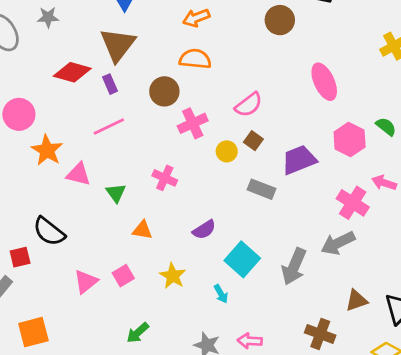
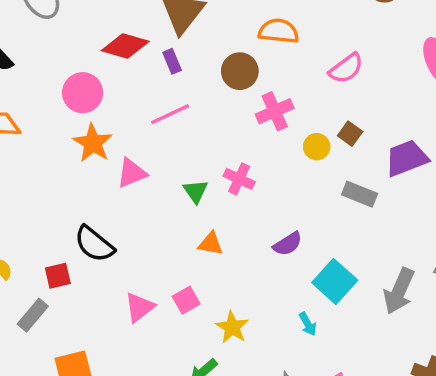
pink semicircle: (249, 105) -> (346, 68), moved
pink circle: (19, 114) -> (83, 93), moved
pink triangle: (78, 174) -> (132, 173), turned -36
green triangle: (116, 193) -> (195, 191), moved
yellow star: (173, 276) -> (232, 327), moved

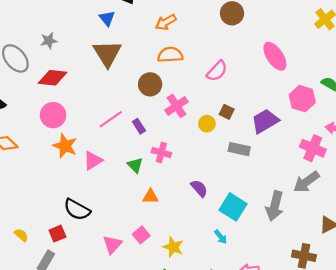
red diamond: (125, 46) -> (53, 78), moved
purple rectangle: (172, 61) -> (139, 126), moved
purple semicircle: (288, 244) -> (199, 188), turned -90

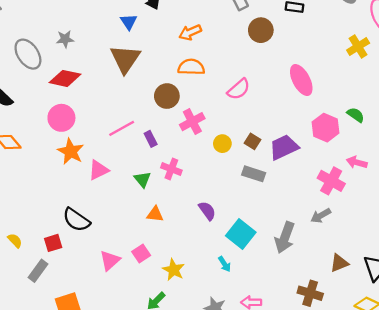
brown square: (227, 112) -> (253, 141), moved
gray arrow: (306, 182) -> (321, 216), size x0.7

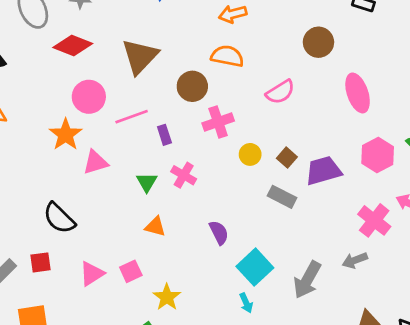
brown circle: (261, 30) -> (318, 42), moved
brown triangle: (125, 59) -> (140, 56), moved
pink circle: (61, 118) -> (89, 97), moved
red square: (53, 243) -> (41, 262), moved
cyan arrow: (224, 264) -> (246, 303), moved

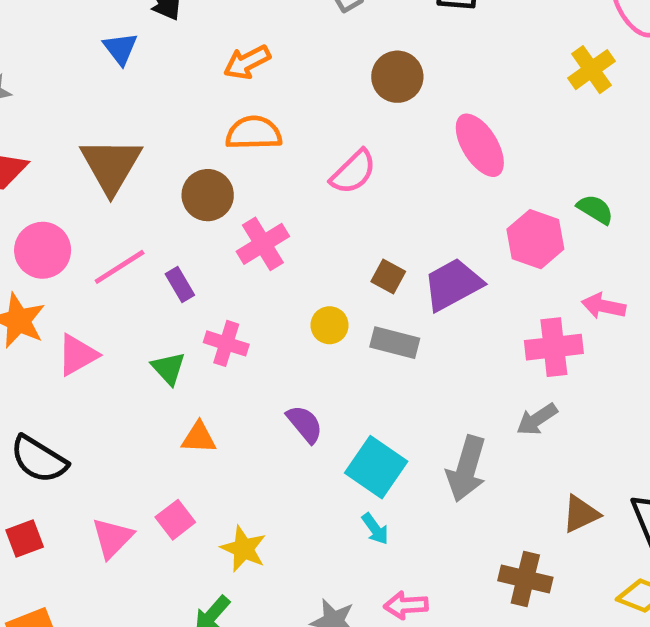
yellow circle: (250, 154) -> (330, 325), moved
pink cross: (374, 220) -> (554, 347), turned -32

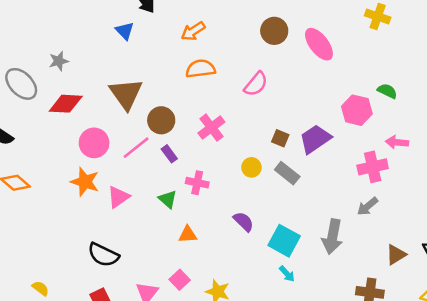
yellow cross: (591, 70) -> (378, 17), turned -30
pink ellipse: (480, 145) -> (319, 44), moved
brown circle: (208, 195) -> (161, 120), moved
gray rectangle: (395, 343) -> (287, 173), turned 30

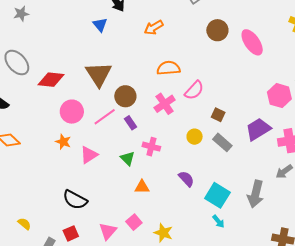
gray star: (59, 61) -> (21, 14), moved
orange semicircle: (200, 69) -> (168, 68), moved
pink semicircle: (256, 84) -> (194, 90), moved
purple trapezoid: (315, 139) -> (258, 129), moved
orange star: (85, 182) -> (63, 142), size x0.7

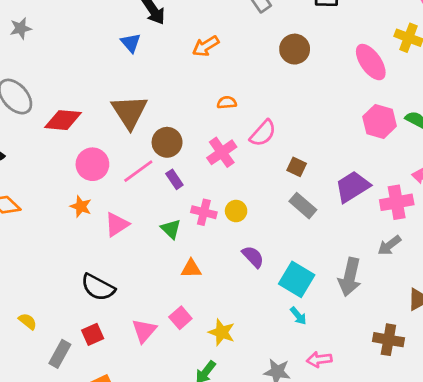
pink ellipse: (252, 42) -> (371, 62), moved
orange semicircle: (168, 68) -> (227, 103), size x0.6
pink hexagon: (279, 96) -> (380, 121), moved
yellow circle: (195, 137) -> (236, 211), moved

